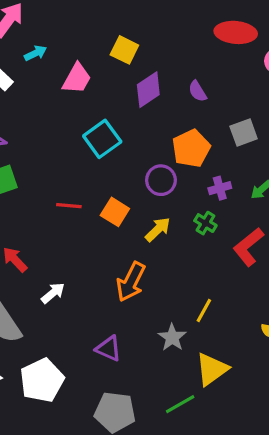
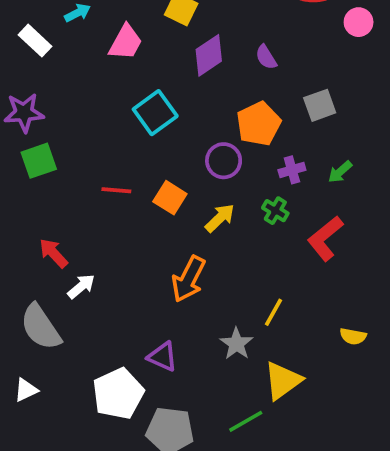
white arrow: (53, 293) -> (81, 286), moved
white pentagon: (42, 380) -> (118, 394), moved

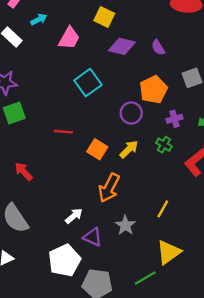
purple diamond: (209, 55) -> (122, 46), turned 48
orange square: (170, 198) -> (97, 149), moved
white arrow: (81, 286) -> (74, 216), moved
gray star: (237, 344) -> (125, 225), moved

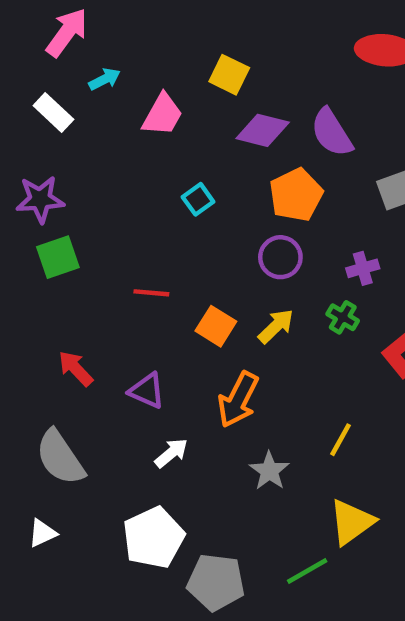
purple semicircle: (158, 47) -> (332, 133), size x1.6
cyan square: (88, 83) -> (198, 199), size x0.6
orange pentagon: (153, 90) -> (296, 195), moved
purple triangle: (93, 237) -> (147, 391), moved

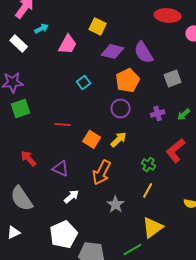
green cross: (343, 317) -> (149, 164), moved

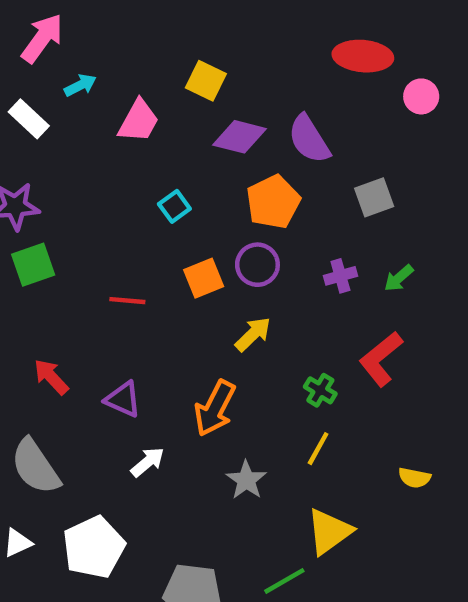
orange square: (92, 139) -> (204, 278), moved, turned 36
white pentagon: (64, 234) -> (94, 547), moved

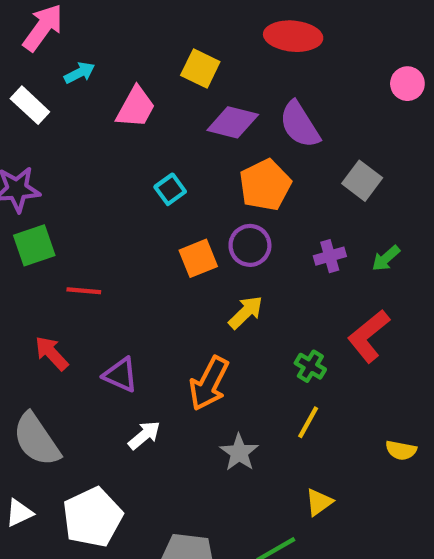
red ellipse: (363, 56) -> (293, 36), moved
gray square: (374, 197) -> (362, 181), turned -33
red line: (127, 301) -> (84, 291), moved
yellow triangle: (329, 532) -> (319, 502), size x0.6

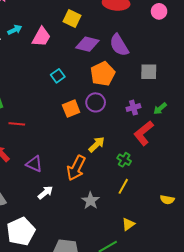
cyan arrow: (80, 73) -> (15, 30), moved
pink circle: (407, 84) -> (159, 11), moved
gray square: (362, 181) -> (149, 72), turned -36
yellow arrow: (246, 312) -> (97, 144), moved
red L-shape: (369, 336) -> (144, 133), moved

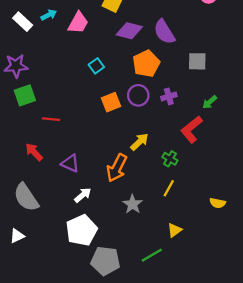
purple cross: (133, 108) -> (169, 96), moved
white pentagon: (21, 231) -> (82, 230), moved

